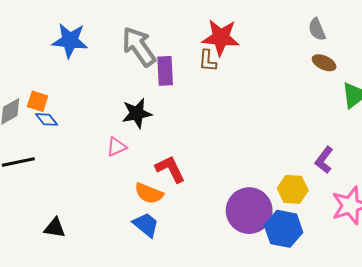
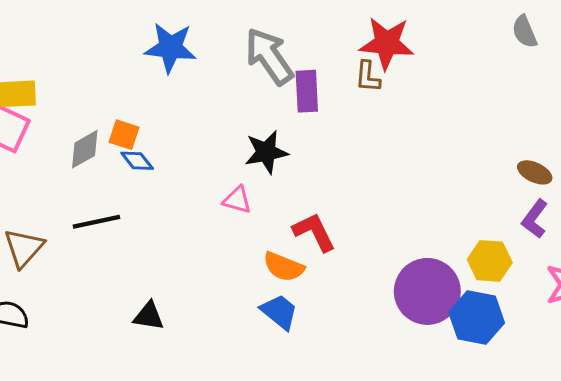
brown ellipse: (324, 63) -> (535, 172), moved
pink triangle: (117, 147) -> (237, 200), turned 40

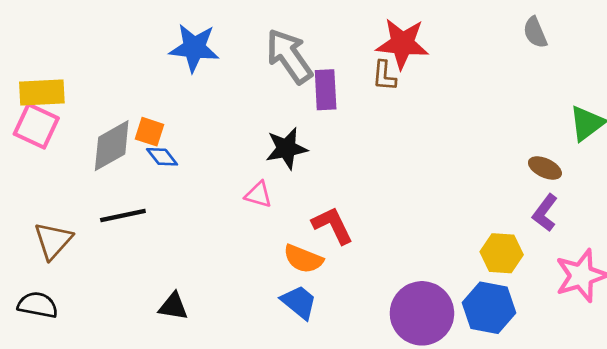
gray diamond: (85, 149) -> (112, 146), size x1.4
purple circle: (427, 291) -> (422, 313), moved

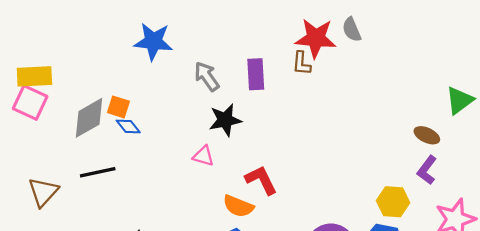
gray semicircle: (535, 32) -> (352, 30), moved
gray arrow: (289, 56) -> (207, 76), moved, size x0.7

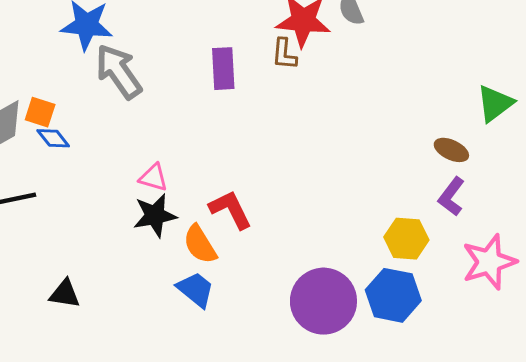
gray arrow: (207, 76) -> (119, 71), moved, size x1.4
black star: (225, 120) -> (155, 215), moved
orange semicircle: (238, 206) -> (200, 244), turned 36

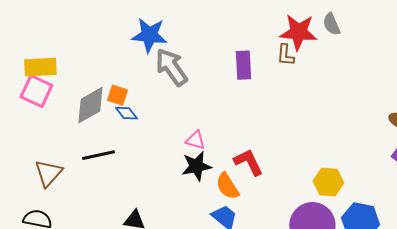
yellow hexagon: (406, 239) -> (328, 182), moved

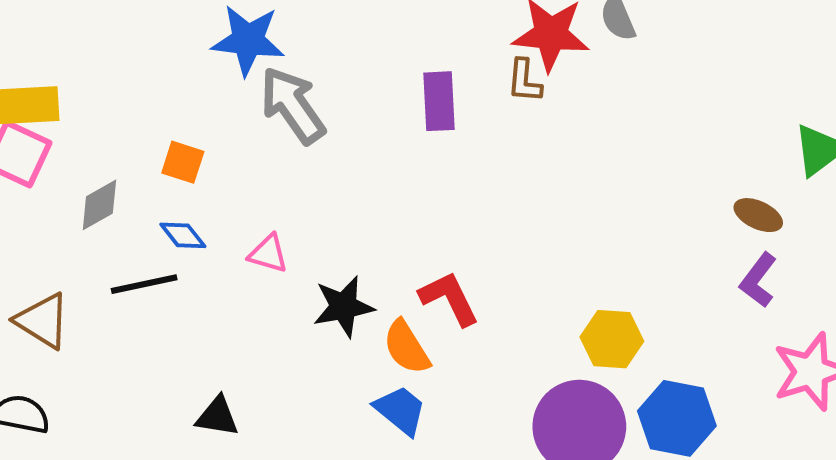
gray diamond: (90, 105) -> (99, 205), moved, size x0.7
blue diamond: (126, 113) -> (183, 235), moved
pink triangle: (195, 140) -> (268, 254), moved
brown triangle: (48, 173) -> (43, 321), turned -40

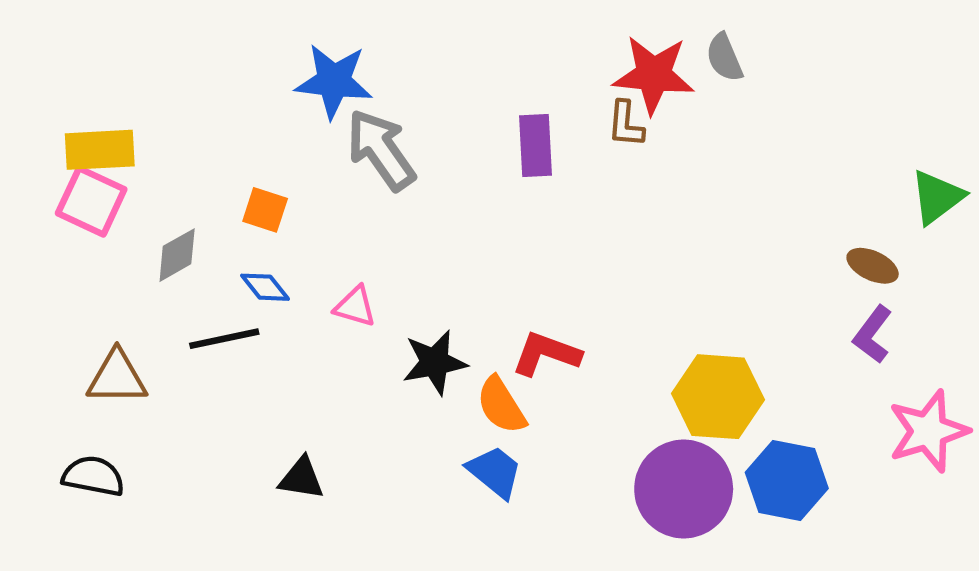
red L-shape: (449, 298) -> (546, 354), turned -44
brown triangle: (43, 321) -> (117, 377), turned -32
yellow hexagon: (612, 339) -> (718, 397), size x1.4

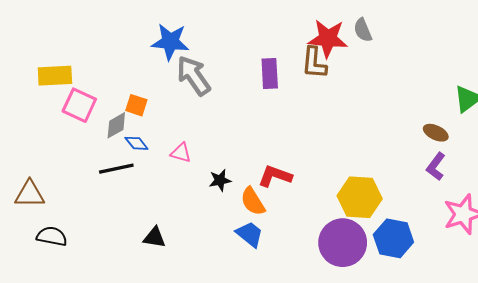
brown L-shape: (626, 124) -> (314, 63), size x1.4
pink square: (91, 201) -> (79, 105), moved
gray diamond: (177, 255) -> (116, 125), moved
black star: (435, 362) -> (220, 180), size x0.7
brown triangle: (117, 377) -> (30, 194), moved

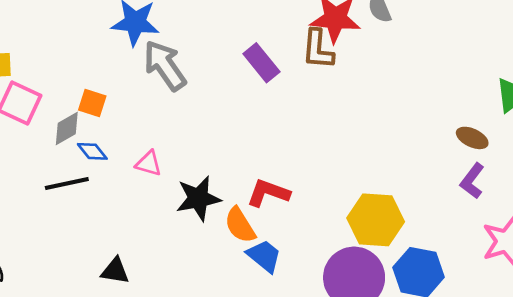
purple rectangle: (270, 73) -> (261, 63), turned -36
black star: (220, 180) -> (198, 198), size x1.6
blue trapezoid: (250, 234) -> (264, 256), moved

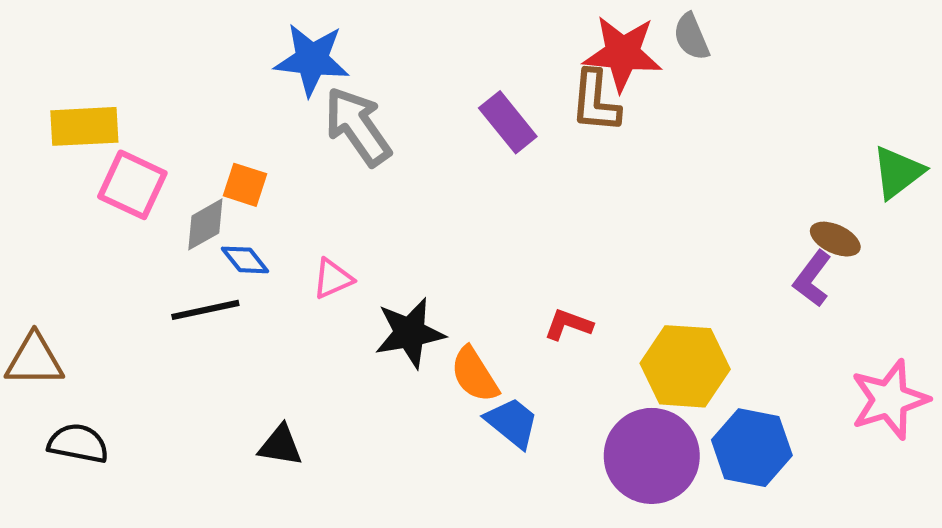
pink triangle: (149, 163) -> (333, 279), turned -40
purple L-shape: (472, 181) -> (812, 279), moved
red L-shape: (268, 193) -> (568, 325), moved, size x0.7

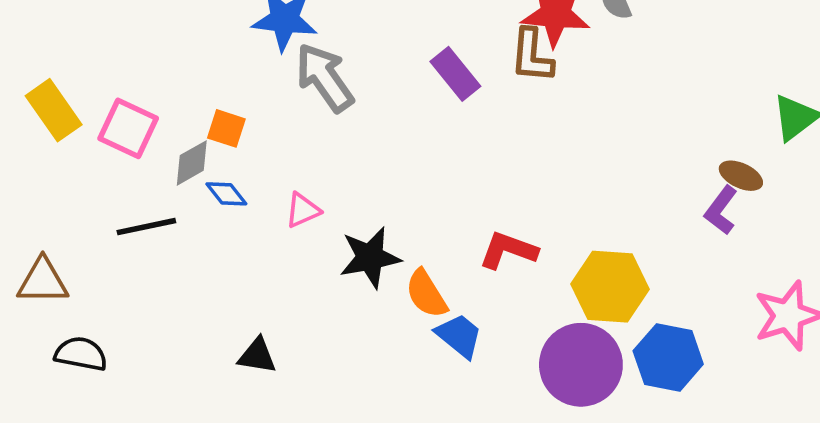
yellow rectangle: (84, 126) -> (54, 110), moved, turned 58
black line: (205, 310) -> (146, 227), moved
red L-shape: (568, 325) -> (508, 250), size x1.4

